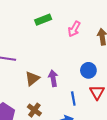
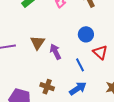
brown triangle: (32, 79) -> (38, 43), moved

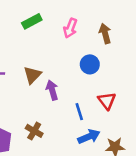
blue circle: (86, 34) -> (90, 64), moved
blue arrow: (78, 89) -> (89, 137), moved

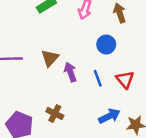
blue line: (79, 112) -> (98, 78), moved

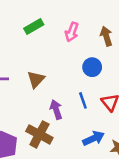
purple arrow: (70, 72) -> (56, 110), moved
brown cross: (55, 114) -> (39, 134), size x1.5

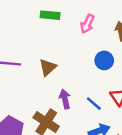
green rectangle: (34, 27) -> (50, 15), turned 30
blue line: (83, 100) -> (94, 104), moved, turned -35

